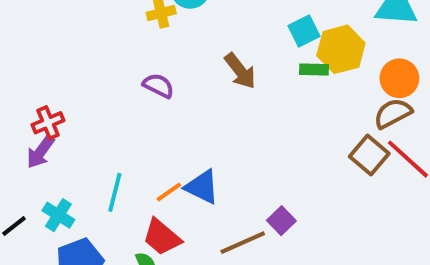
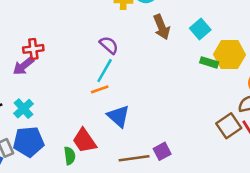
cyan square: (304, 31) -> (200, 29), moved, turned -30
brown arrow: (240, 71) -> (162, 27), moved
cyan line: (115, 192) -> (105, 71), moved
orange line: (169, 192) -> (100, 89), moved

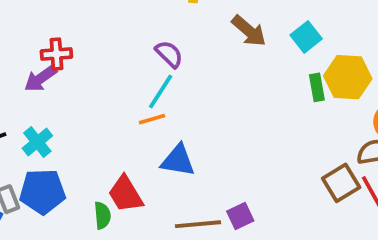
brown arrow: (162, 27) -> (249, 31), turned -30
green rectangle: (209, 62) -> (317, 87), turned 60
blue triangle: (118, 116) -> (178, 161), turned -35

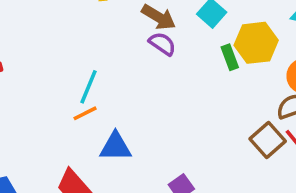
purple semicircle: (169, 54) -> (162, 44), moved

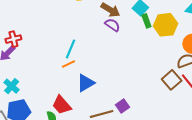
green rectangle: (230, 57) -> (146, 21), moved
blue triangle: (115, 147) -> (86, 83), turned -30

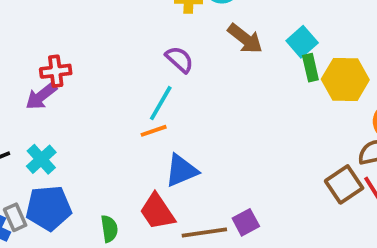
purple semicircle: (112, 25) -> (179, 59), moved
red trapezoid: (62, 105) -> (157, 212), moved

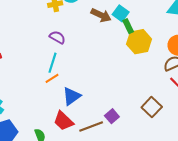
brown arrow: (245, 39) -> (101, 15), moved
yellow hexagon: (345, 79) -> (139, 42), moved
brown square: (344, 184) -> (152, 107), moved

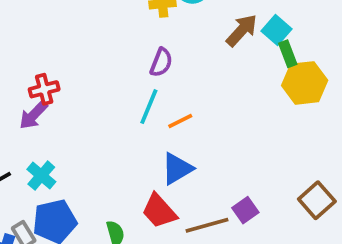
brown arrow: (101, 15) -> (242, 30), turned -78
purple semicircle: (57, 37) -> (161, 62), turned 77
orange line: (52, 78) -> (180, 121), moved

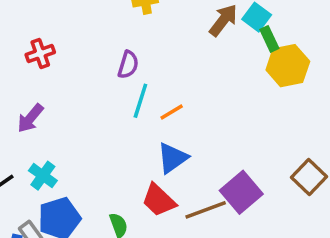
purple semicircle: (161, 62) -> (128, 65), moved
red cross: (44, 89) -> (40, 53), moved
purple square: (245, 210) -> (241, 192), size x1.6

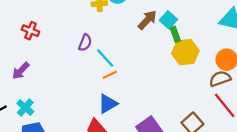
red cross: (40, 53) -> (30, 31), turned 36
cyan line: (140, 101) -> (105, 58), moved, turned -65

